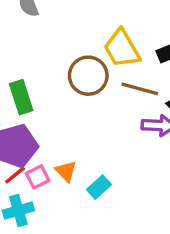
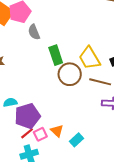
green rectangle: (21, 97) -> (56, 55), moved

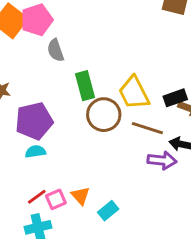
cyan semicircle: (10, 102) -> (35, 152), moved
purple pentagon: (27, 116) -> (34, 121), moved

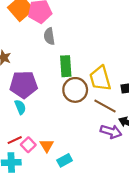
cyan semicircle: (35, 152) -> (20, 107), turned 64
pink square: (56, 199) -> (28, 145), turned -32

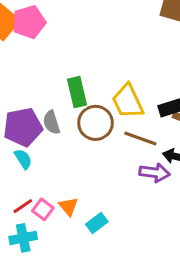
gray semicircle: (49, 36) -> (51, 122), moved

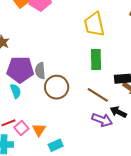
green rectangle: (77, 92) -> (96, 60), moved
yellow trapezoid: (128, 101) -> (94, 24), moved
brown circle: (96, 123) -> (57, 87), moved

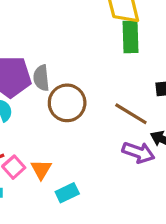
green rectangle: (96, 60) -> (131, 37), moved

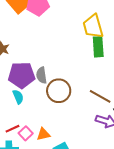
orange triangle: (41, 169) -> (43, 134), turned 48

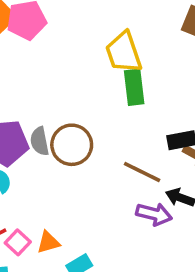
brown circle: (59, 91) -> (72, 145), moved

